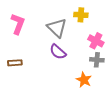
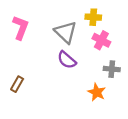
pink cross: (96, 41) -> (101, 40), moved
brown rectangle: (15, 63) -> (17, 84), moved, turned -56

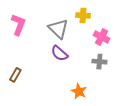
pink cross: (101, 40) -> (101, 37), moved
orange star: (97, 92) -> (79, 91), moved

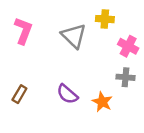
purple semicircle: (59, 53) -> (67, 94), moved
orange star: (79, 91) -> (102, 102), moved

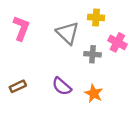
gray cross: (126, 77) -> (93, 54), moved
brown rectangle: (19, 94) -> (18, 86), turned 35

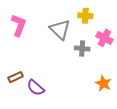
purple semicircle: (62, 86) -> (36, 88), moved
orange star: (94, 93) -> (103, 83), moved

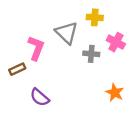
pink L-shape: (19, 25) -> (36, 48), moved
brown rectangle: (16, 77) -> (17, 69), moved

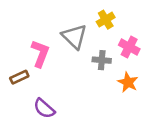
yellow cross: (95, 17) -> (106, 20), turned -35
orange star: (115, 93) -> (128, 82), moved

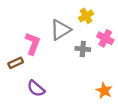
gray triangle: (74, 37) -> (60, 30), turned 45
orange star: (128, 82) -> (104, 91), moved

